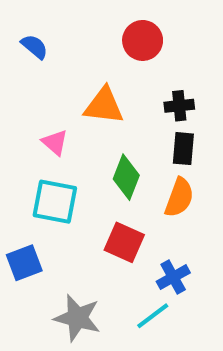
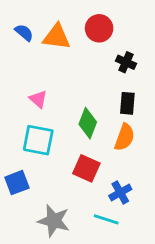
orange triangle: (104, 106) -> (57, 37), moved
black cross: (179, 106) -> (126, 62), moved, turned 30
cyan line: (153, 316) -> (106, 219), turned 55

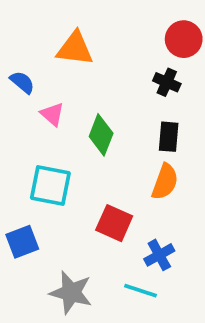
red circle: (99, 28) -> (184, 39), moved
blue semicircle: (24, 33) -> (22, 82), moved
pink triangle: (38, 99) -> (52, 114), moved
green diamond: (88, 123) -> (101, 135), moved

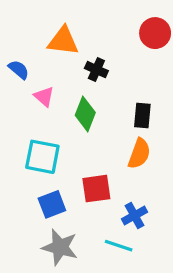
black cross: (167, 82) -> (96, 70), moved
red square: (114, 223) -> (96, 189), turned -32
blue square: (22, 242) -> (52, 204), moved

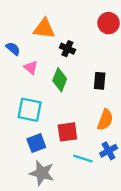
orange semicircle: (139, 154) -> (105, 120), moved
blue cross: (134, 215) -> (109, 151), moved
cyan line: (119, 246) -> (83, 159), moved

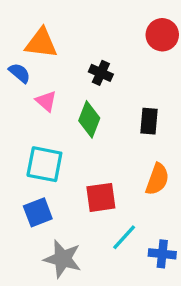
orange triangle: (44, 29) -> (41, 43), moved
blue square: (36, 143) -> (38, 212), moved
blue cross: (109, 151) -> (162, 254), moved, turned 35
cyan line: (83, 159) -> (124, 237), turned -66

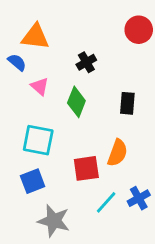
black cross: (101, 73) -> (86, 62), turned 36
orange semicircle: (157, 179) -> (117, 153), moved
blue cross: (162, 254) -> (139, 198), moved, turned -35

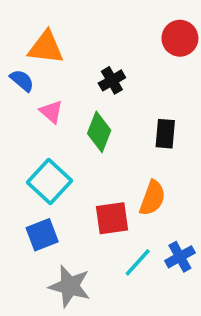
cyan square: (38, 140) -> (50, 181), turned 32

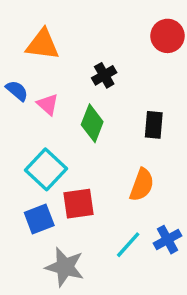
blue semicircle: (22, 80) -> (17, 91), moved
red square: (112, 218) -> (79, 204), moved

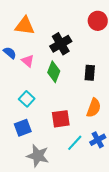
black cross: (104, 75) -> (61, 44), size x1.5
cyan square: (46, 169) -> (27, 99), size x0.7
orange semicircle: (142, 185) -> (94, 108), moved
red square: (79, 204) -> (61, 119), moved

